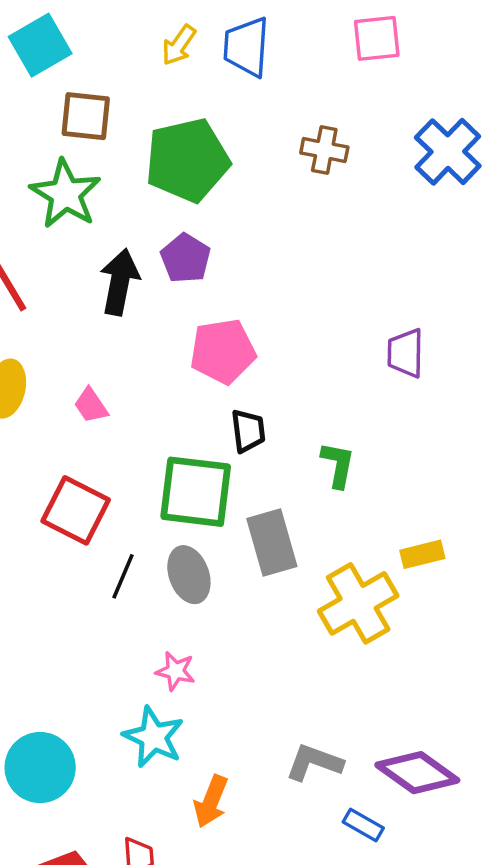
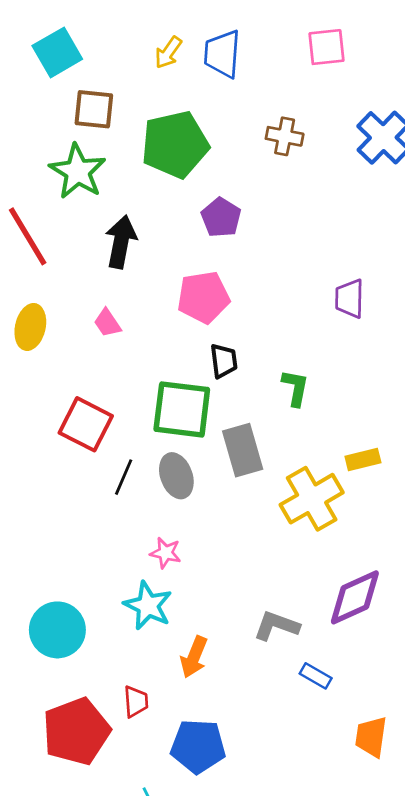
purple pentagon: (186, 258) -> (221, 217), moved
pink trapezoid: (91, 405) -> (107, 323), moved
purple diamond: (417, 773) -> (355, 597), moved, turned -60

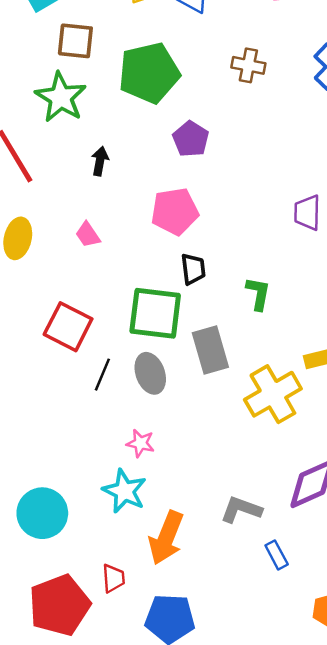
black arrow: (121, 242) -> (100, 161), size x0.6
orange arrow: (194, 657) -> (166, 538), size x1.4
blue rectangle: (316, 676) -> (277, 555), turned 32

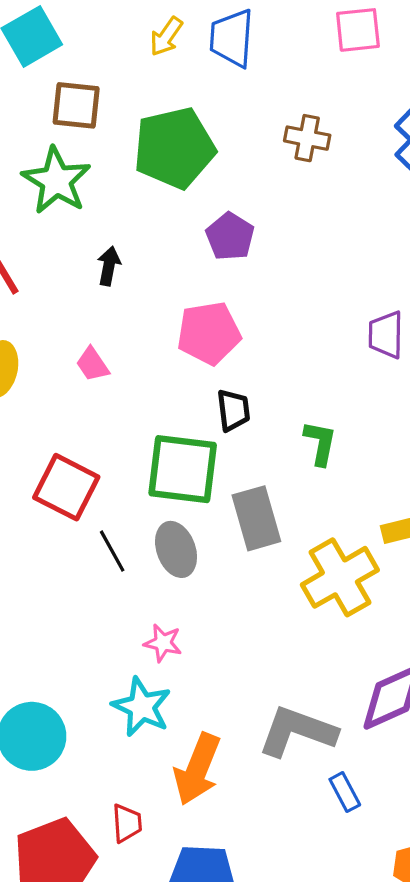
black line: (102, 375) -> (112, 551), turned -52
gray L-shape: (241, 510) -> (297, 731), size x1.4

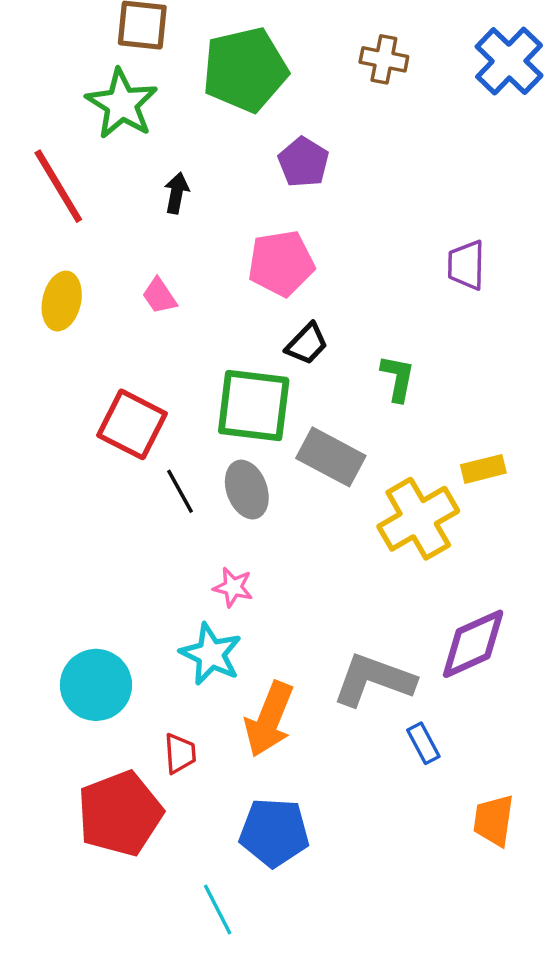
black trapezoid: (233, 410) -> (307, 344), turned 51
gray rectangle: (256, 518) -> (331, 457), turned -46
red trapezoid: (127, 823) -> (180, 754), moved

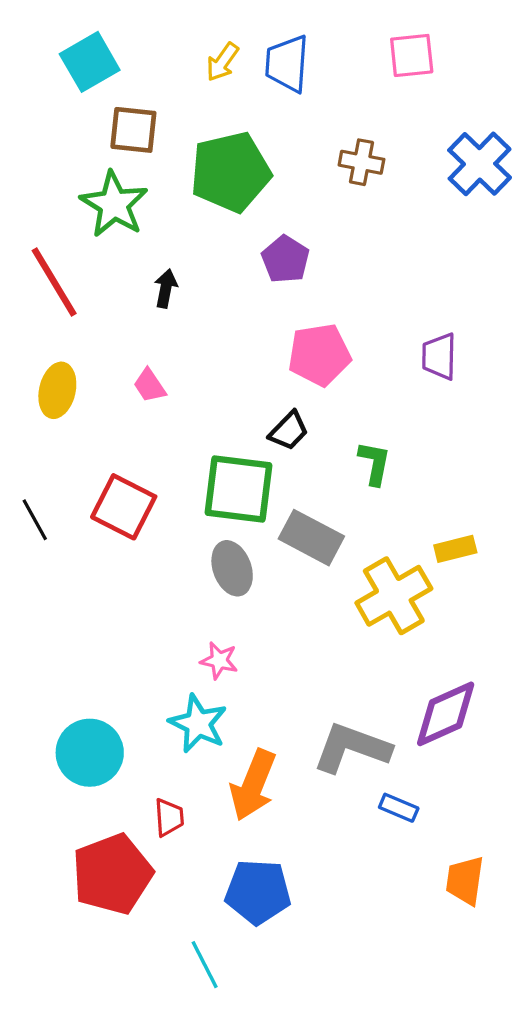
pink pentagon: (281, 263) -> (319, 355), moved
black line: (180, 491) -> (35, 520), moved
blue rectangle: (423, 743) -> (399, 808), turned -39

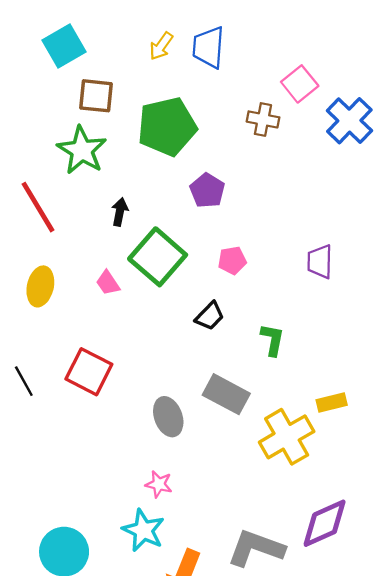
pink square: (412, 55) -> (300, 84), moved, turned -33
pink pentagon: (319, 355) -> (232, 260), size x0.6
green square: (239, 489) -> (158, 257), moved, turned 34

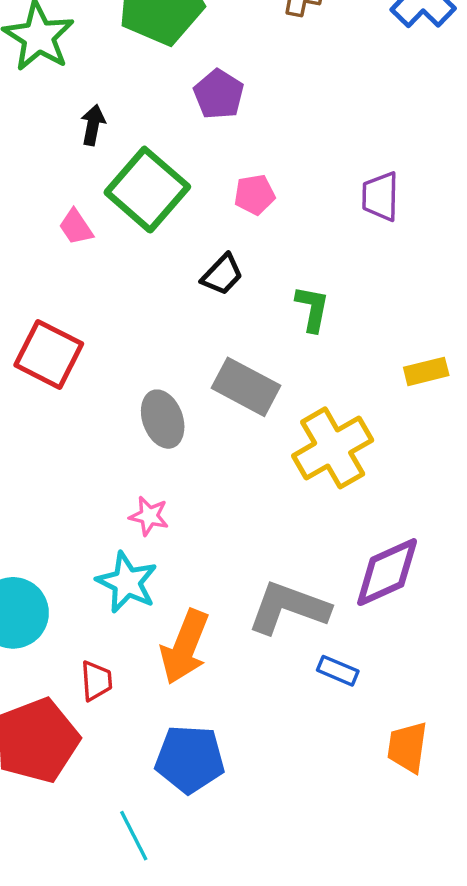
yellow rectangle: (332, 402) -> (426, 371), moved

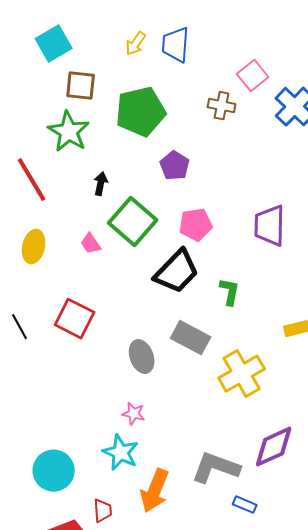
pink pentagon: (254, 195) -> (196, 225), size x1.4
purple trapezoid: (380, 196) -> (270, 226), size x1.4
black trapezoid: (222, 275) -> (177, 272), size x1.8

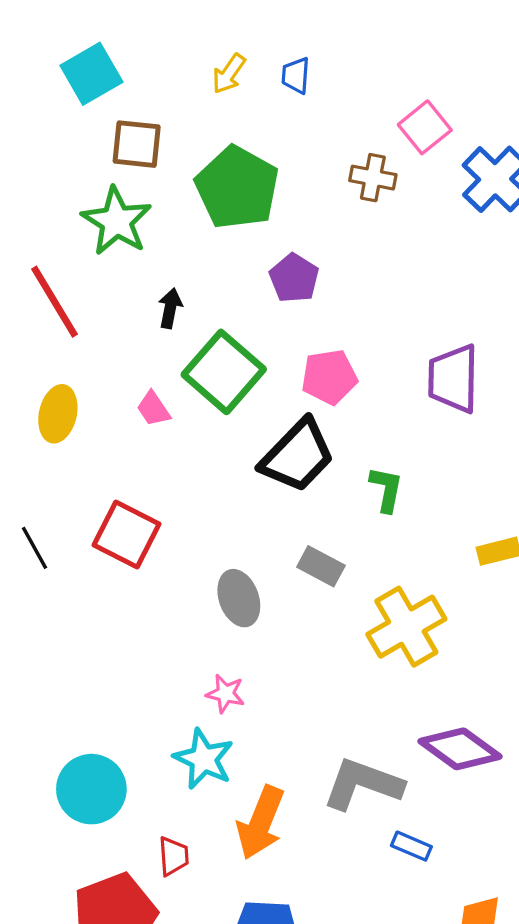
blue trapezoid: (176, 45) -> (296, 75), size x0.6
green pentagon: (141, 112) -> (237, 188), turned -30
gray rectangle: (191, 338) -> (321, 566), size x0.7
purple diamond: (274, 447) -> (460, 749), turned 60

